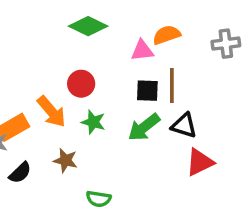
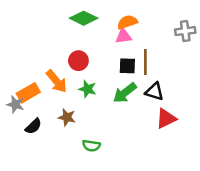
orange semicircle: (167, 35) -> (127, 22), moved

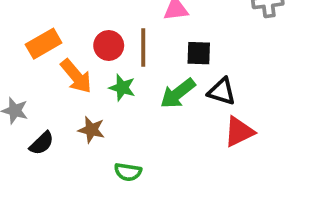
brown line: (145, 62) -> (143, 47), moved
black square: (127, 66) -> (199, 53), moved
orange rectangle: (28, 93) -> (44, 44), moved

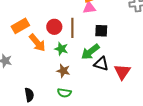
black triangle: (222, 91) -> (101, 64), moved
brown star: (91, 130) -> (63, 71), moved
red triangle: (239, 132) -> (122, 72), turned -30
black semicircle: (42, 143) -> (29, 95), moved, turned -56

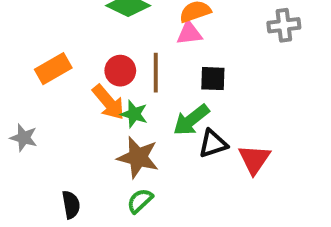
orange arrow: (37, 43) -> (108, 102), moved
black triangle: (101, 64) -> (213, 144), turned -35
brown star: (63, 71) -> (138, 157), size x1.5
green semicircle: (64, 93) -> (140, 201), turned 128

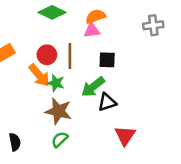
red triangle: (254, 159) -> (125, 136), moved

